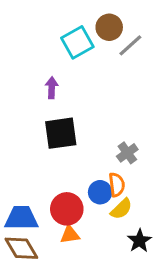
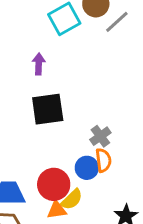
gray cross: (127, 153) -> (100, 136), moved
yellow semicircle: (121, 209) -> (72, 199), moved

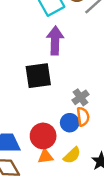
purple arrow: (39, 64) -> (55, 41), moved, size x1.6
yellow semicircle: (72, 199) -> (72, 155), moved

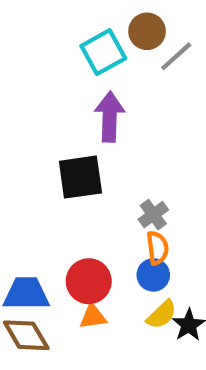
blue circle: (70, 123) -> (153, 275), moved
yellow semicircle: (72, 155) -> (162, 315), moved

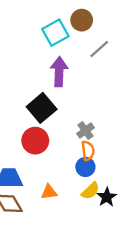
gray line: (176, 56) -> (99, 49), moved
black square: (80, 177) -> (42, 108), turned -32
red circle: (89, 281) -> (35, 141), moved

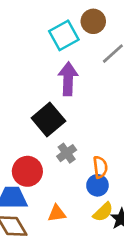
gray cross: (85, 131) -> (67, 153), moved
red circle: (35, 141) -> (27, 171), moved

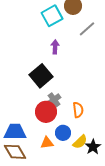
purple arrow: (68, 79) -> (55, 47), size x0.6
red circle: (27, 171) -> (46, 112), moved
blue circle: (97, 185) -> (63, 133), moved

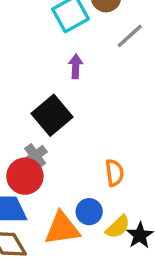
gray cross: (54, 100) -> (35, 156), moved
red circle: (46, 112) -> (25, 176), moved
orange triangle: (47, 143) -> (62, 229), size x1.6

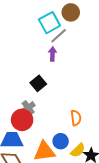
gray line: (130, 36) -> (59, 36), moved
black square: (52, 115) -> (38, 83), size x0.7

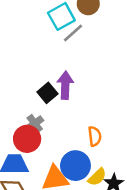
purple arrow: (52, 54) -> (65, 85), moved, size x1.5
blue circle: (61, 141) -> (75, 166), size x1.5

